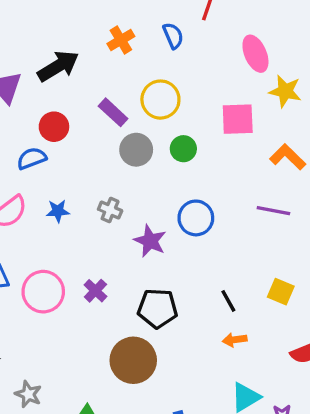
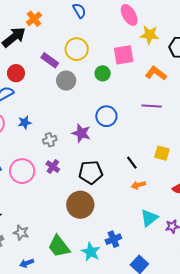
orange cross: (121, 40) -> (34, 19), moved
green circle: (183, 149) -> (103, 73), moved
gray cross: (110, 210) -> (50, 140), moved, turned -32

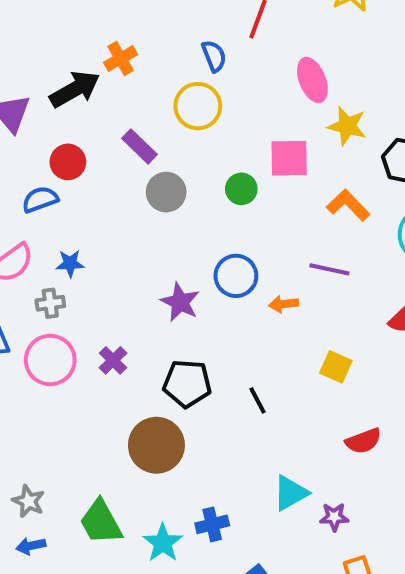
yellow circle: (77, 49) -> (198, 106), moved
gray cross: (50, 140) -> (50, 303), moved
black line: (132, 163) -> (258, 400), moved
orange arrow: (138, 185) -> (284, 304), moved
gray star: (21, 233) -> (29, 501), moved

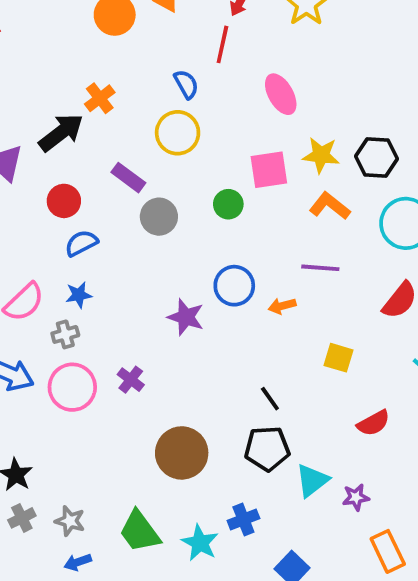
yellow star: (347, 126) -> (321, 155), moved
blue semicircle: (40, 199) -> (81, 243), moved
black pentagon: (187, 384) -> (267, 449), moved

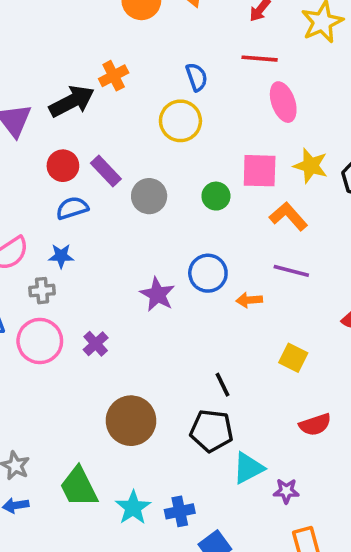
red line: (222, 44) -> (260, 59), moved, turned 72
purple rectangle: (128, 178) -> (106, 171), moved
orange L-shape: (330, 206) -> (288, 216), moved
blue cross: (243, 520) -> (180, 511), moved

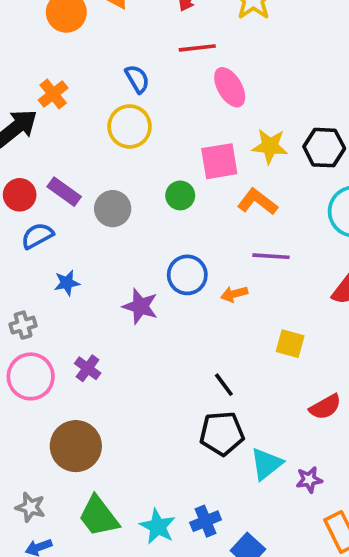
blue star: (61, 256) -> (67, 283), moved
brown circle: (131, 421) -> (76, 446), moved

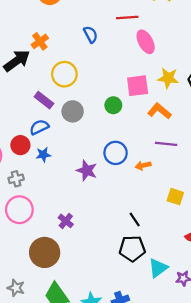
yellow circle: (130, 126) -> (64, 74), moved
red circle: (20, 195) -> (20, 145), moved
blue semicircle: (37, 236) -> (39, 127), moved
purple cross: (88, 368) -> (66, 221), moved

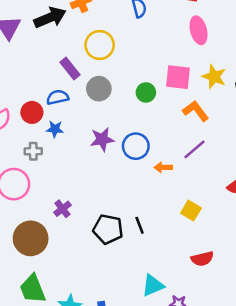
purple line: (166, 144) -> (194, 149), turned -60
purple star: (87, 171) -> (102, 139), moved, turned 30
gray cross: (16, 179) -> (33, 151), moved
black pentagon: (132, 249) -> (108, 229), moved

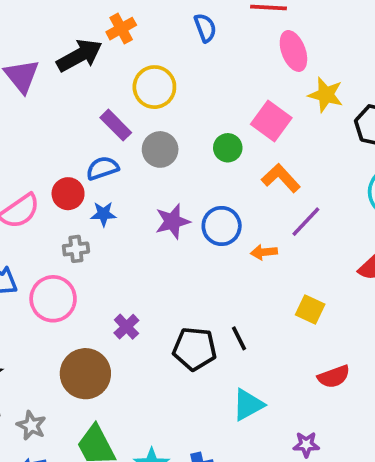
pink square: (178, 77) -> (271, 121), turned 36
yellow star: (214, 77) -> (326, 95), moved
orange L-shape: (196, 111) -> (281, 178), moved
cyan triangle: (153, 285) -> (248, 405), moved

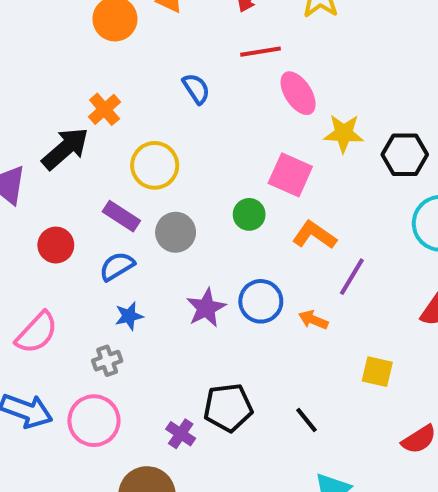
red circle: (68, 194) -> (56, 245), moved
orange arrow: (264, 252) -> (313, 320), turned 40
black pentagon: (195, 349) -> (228, 408), moved

